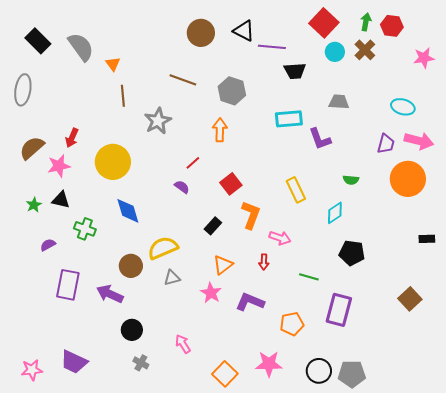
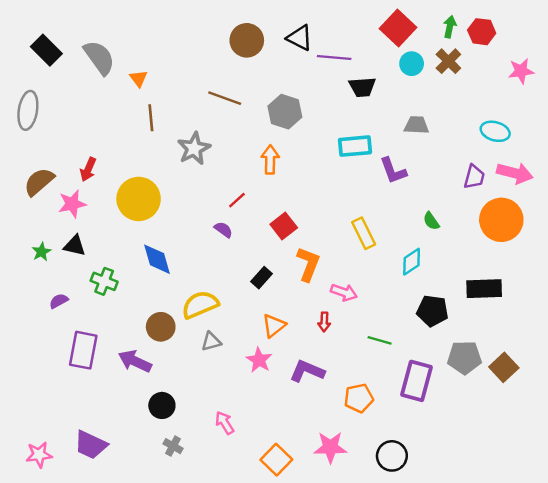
green semicircle: (351, 180) -> (431, 221), turned 49
black rectangle: (427, 239) -> (484, 289), moved, size x1.8
gray pentagon: (352, 374) -> (464, 358), moved

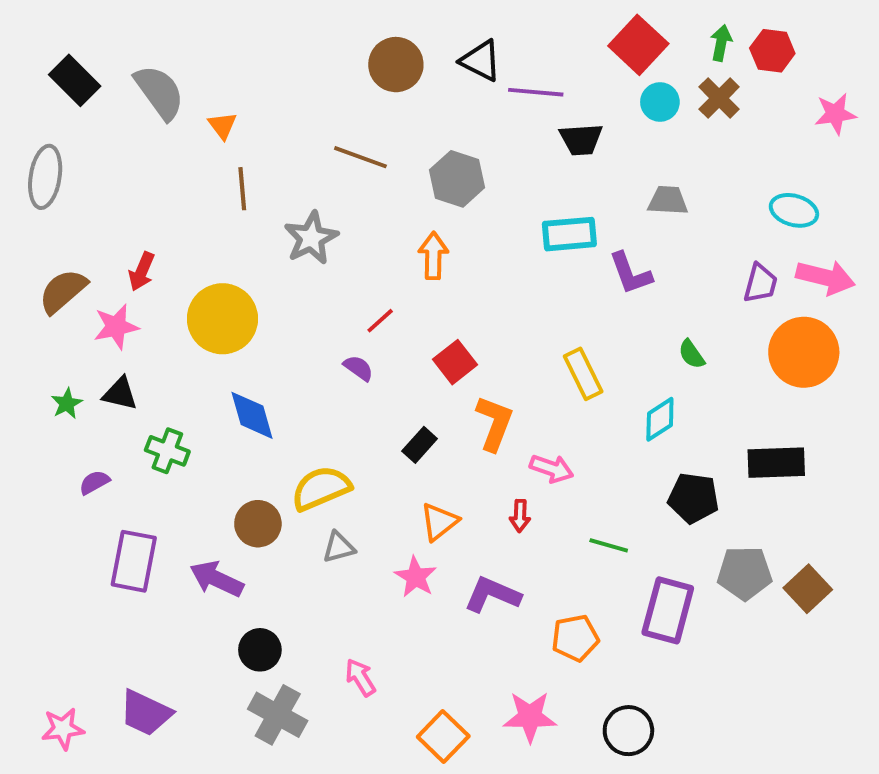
gray cross: (173, 446) -> (278, 715), size x1.8

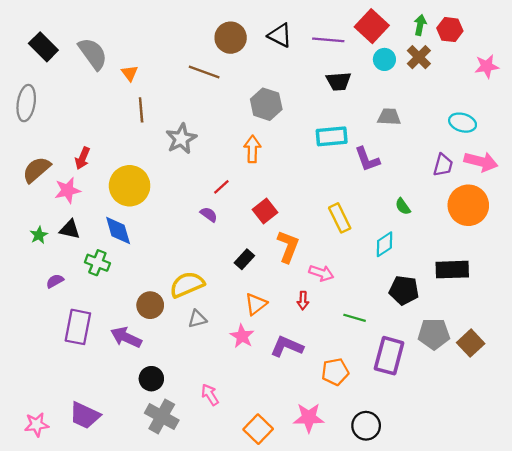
purple line: (536, 92) -> (328, 40), moved
brown line: (360, 157) -> (204, 72), moved
blue diamond: (252, 415) -> (118, 231), moved

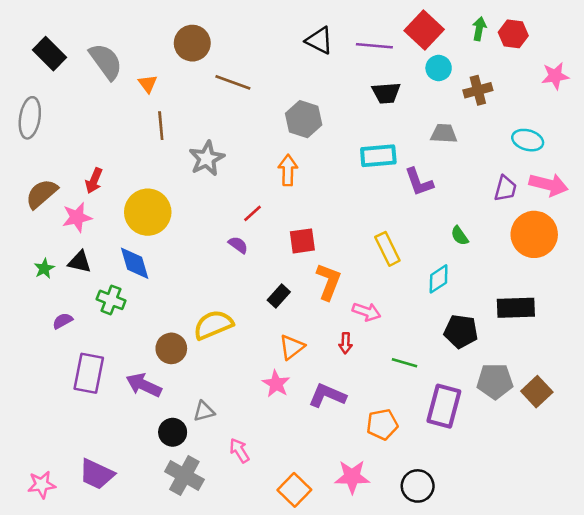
brown circle: (231, 38) -> (192, 43), moved
brown cross: (419, 57) -> (478, 90), moved, turned 30
red square: (265, 211) -> (302, 241), turned 30
gray triangle: (197, 319) -> (204, 411), moved

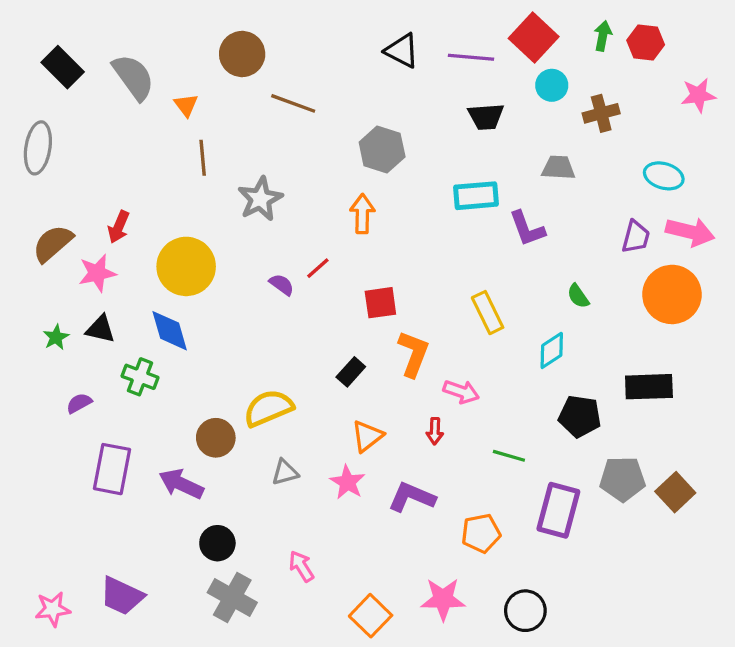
purple semicircle: (238, 245) -> (282, 285), moved
gray triangle: (204, 411) -> (285, 472), moved

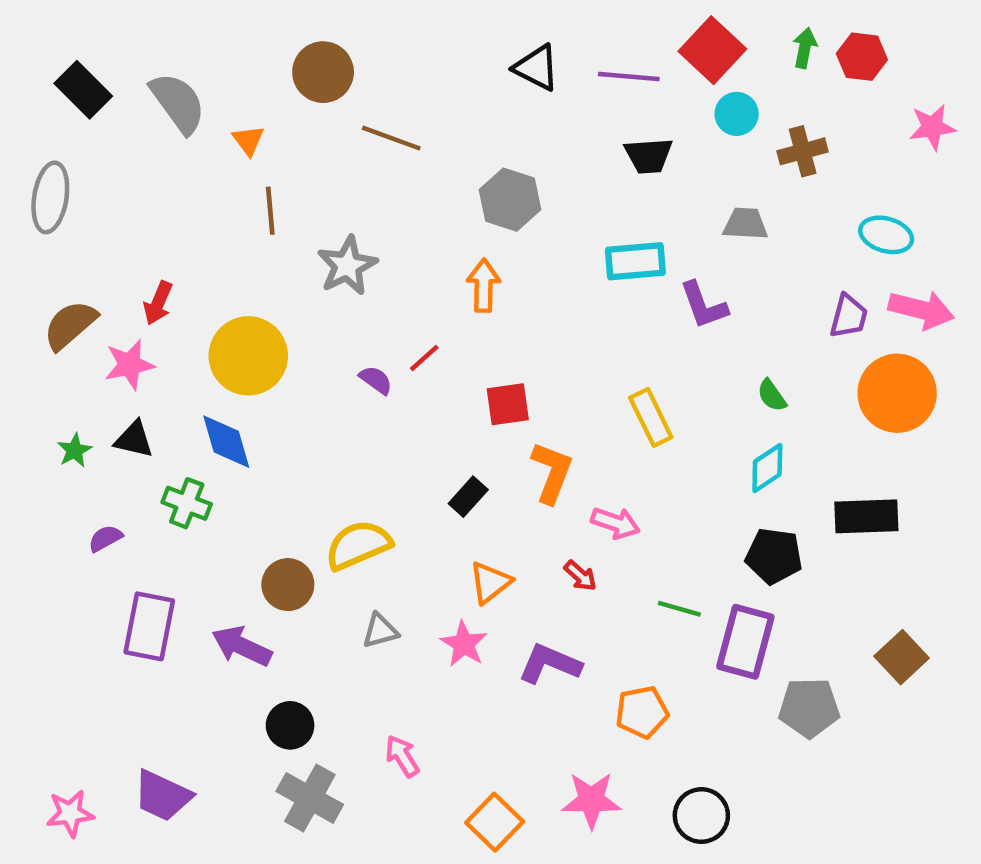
cyan diamond: (552, 350) -> (767, 468), moved
red arrow: (435, 431) -> (580, 576), turned -50
gray pentagon: (623, 479) -> (809, 708), moved
purple rectangle: (558, 510) -> (745, 642), moved

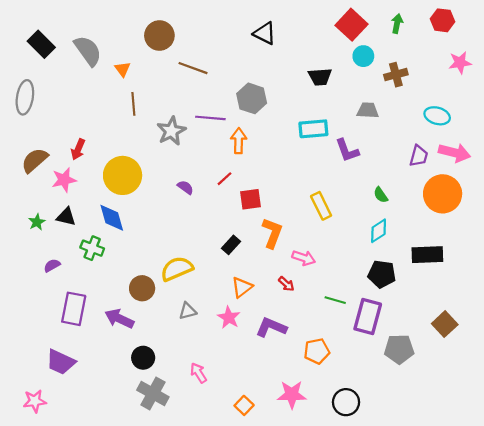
red hexagon: (862, 57) -> (443, 20), moved
purple line: (629, 76) -> (210, 118), moved
red line: (424, 358) -> (225, 179), moved
purple trapezoid: (162, 796) -> (61, 362), moved
orange square: (495, 822) -> (244, 405), size x0.7

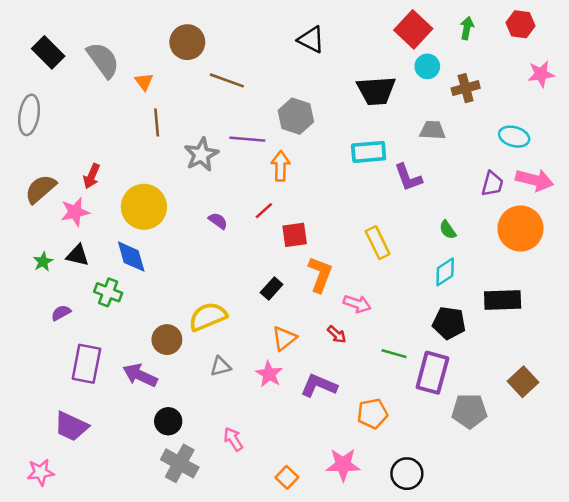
black trapezoid: (320, 77) -> (376, 91), size x1.4

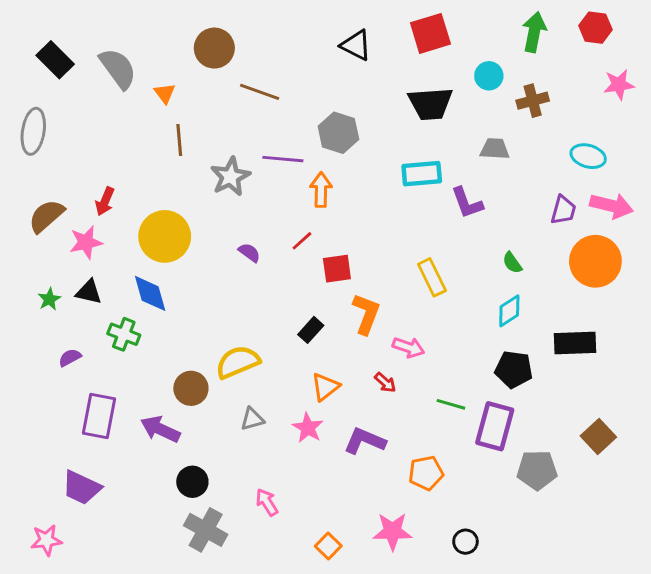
green arrow: (467, 28) -> (534, 32), size x1.5
red square: (413, 29) -> (430, 33), moved, turned 30
black circle: (407, 474) -> (465, 542), size x0.7

